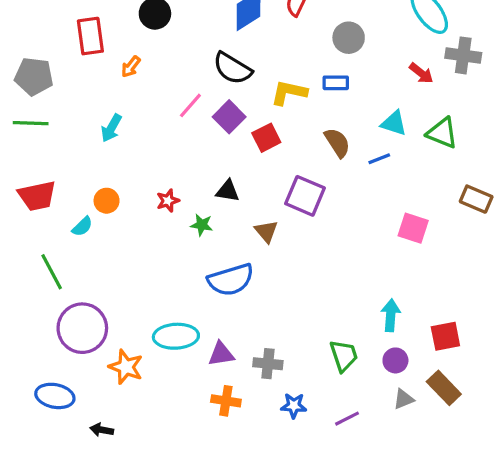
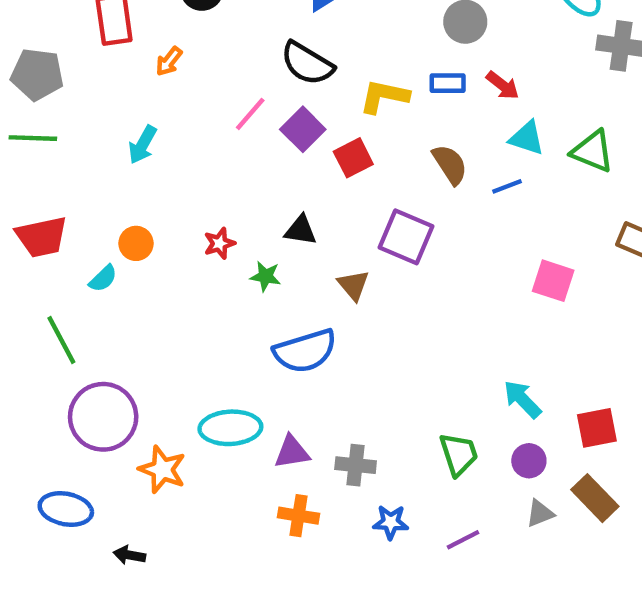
red arrow: (421, 73) -> (503, 85), moved
cyan arrow: (391, 315) -> (522, 399), turned -48

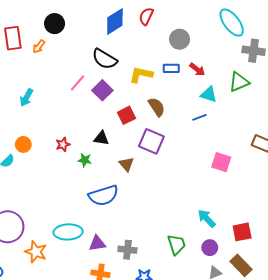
orange arrow: (169, 61) -> (39, 47), moved
green triangle: (593, 151) -> (239, 82), moved, turned -45
red square: (353, 158) -> (126, 115), moved
brown semicircle: (450, 164) -> (157, 107), moved

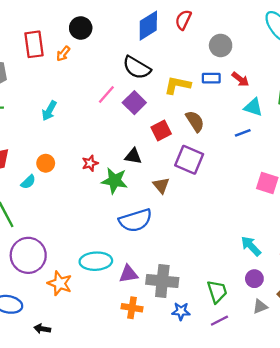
green star: (85, 160) -> (114, 181), size x1.6
green trapezoid: (176, 244) -> (217, 291), moved
gray cross: (127, 250) -> (162, 281), size x1.5

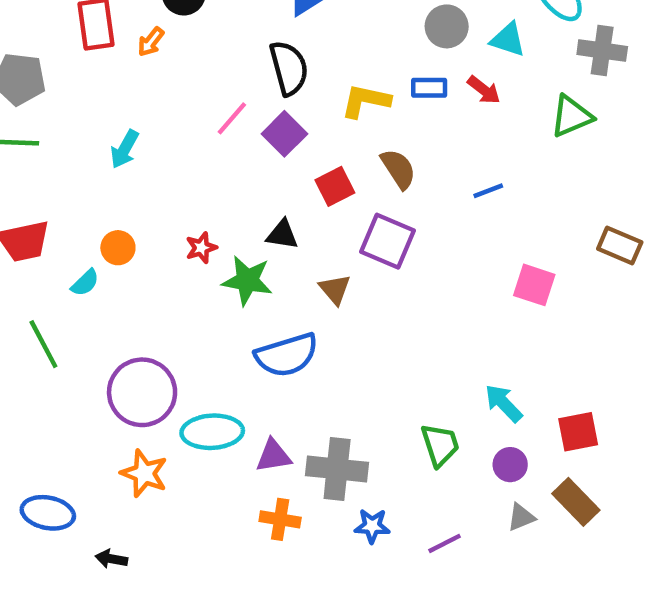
black semicircle: (137, 68) -> (289, 68), turned -136
cyan triangle: (253, 107) -> (508, 40), moved
purple circle: (28, 255) -> (142, 392), moved
green trapezoid: (217, 291) -> (440, 445), moved

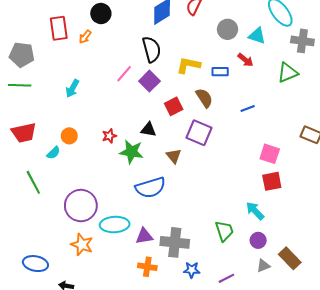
blue rectangle: (429, 88) -> (220, 72), moved
red square: (578, 432) -> (272, 181), moved

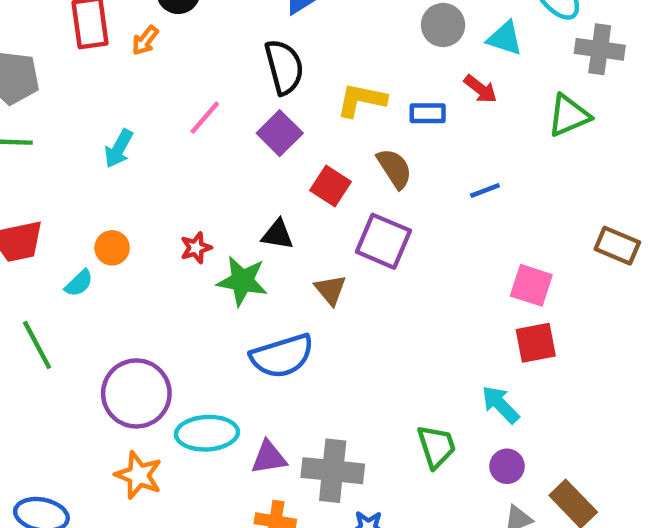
pink line: (124, 74) -> (205, 118), moved
red square: (174, 106) -> (330, 186), turned -30

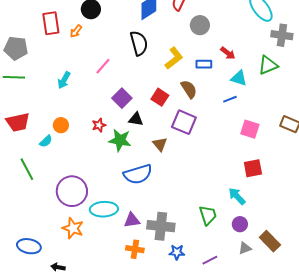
gray circle: (443, 25) -> (200, 25), moved
cyan triangle: (505, 38) -> (239, 78), moved
yellow L-shape: (361, 100) -> (174, 58), turned 130
purple square: (280, 133) -> (122, 98), moved
pink square: (531, 285) -> (250, 129), moved

